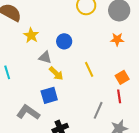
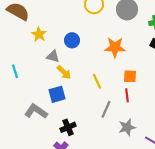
orange star: (117, 39) -> (115, 47), moved, size x1.5
yellow line: (89, 69) -> (97, 81), moved
orange square: (122, 77) -> (130, 76), turned 32

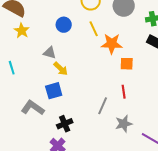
yellow star: (39, 34) -> (22, 31), moved
blue circle: (72, 40) -> (64, 25), moved
orange square: (130, 76) -> (127, 64), moved
yellow line: (97, 81) -> (94, 29), moved

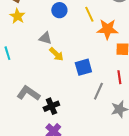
blue square: (54, 91) -> (83, 67), moved
black cross: (65, 124) -> (51, 106), moved

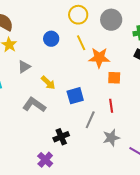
gray triangle: (45, 38) -> (24, 67), moved, turned -48
gray L-shape: (28, 93) -> (34, 105), moved
black cross: (51, 106) -> (61, 137), moved

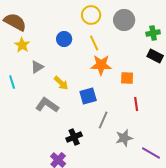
orange star: (99, 58) -> (101, 65), moved
red line: (111, 106) -> (136, 104), moved

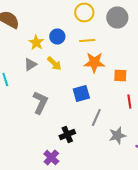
yellow line: (94, 43) -> (87, 40), turned -70
yellow star: (22, 45) -> (36, 42), moved
yellow arrow: (61, 83) -> (54, 64), moved
gray L-shape: (47, 105) -> (40, 102), turned 80

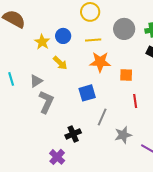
gray circle: (117, 18) -> (124, 29), moved
gray triangle: (30, 64) -> (36, 81), moved

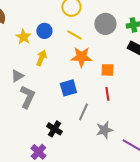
yellow line: (93, 40) -> (74, 35), turned 35
yellow arrow: (60, 63) -> (41, 58), turned -112
red line: (135, 101) -> (107, 94), moved
black cross: (73, 134) -> (54, 129), turned -35

